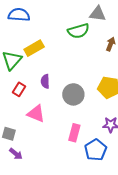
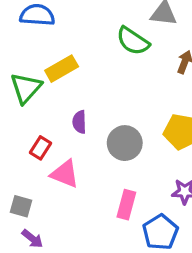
green semicircle: (78, 31) -> (133, 41), turned 50
red rectangle: (19, 89) -> (40, 148), moved

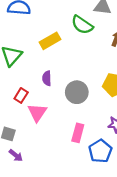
yellow rectangle: (62, 69) -> (50, 41), moved
pink triangle: (65, 174) -> (37, 113), turned 42

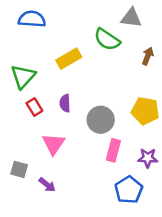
red rectangle: (21, 95) -> (34, 107), moved, turned -64
pink rectangle: (78, 133) -> (113, 150), moved
purple arrow: (16, 155) -> (47, 185), moved

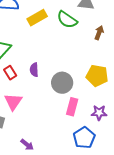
yellow rectangle: (69, 59) -> (37, 18), moved
pink triangle: (54, 144) -> (13, 102), moved
purple arrow: (47, 185) -> (27, 145), moved

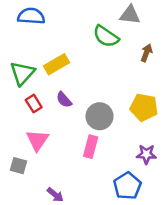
yellow rectangle: (37, 18) -> (56, 64), moved
purple semicircle: (34, 70) -> (64, 100), turned -40
pink rectangle: (72, 107) -> (91, 147), moved

